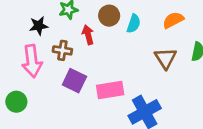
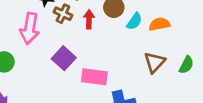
orange semicircle: (173, 20) -> (159, 24), moved
brown cross: (62, 50) -> (63, 14), moved

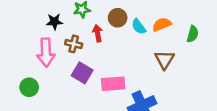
brown cross: (63, 14) -> (74, 44), moved
cyan semicircle: (134, 21) -> (139, 27), turned 119
green semicircle: (186, 65) -> (193, 34), moved

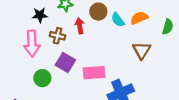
green circle: (29, 87) -> (42, 78), moved

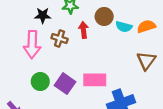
cyan semicircle: (118, 20) -> (124, 27), turned -42
purple square: (65, 62) -> (65, 84), moved

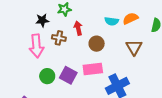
brown circle: (104, 16) -> (97, 44), moved

